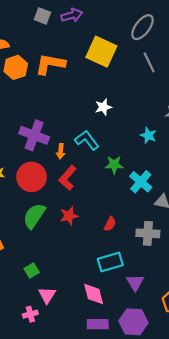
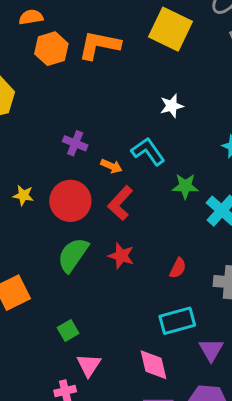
purple cross: (34, 135) -> (75, 143), size x0.6
orange arrow: (61, 151) -> (111, 166), turned -72
red star: (69, 216) -> (121, 256), turned 30

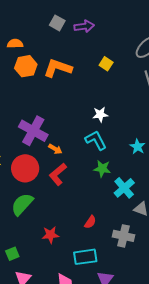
yellow square: (170, 29) -> (106, 64), size x0.5
purple cross: (75, 143) -> (33, 131), size x1.8
cyan L-shape: (148, 151) -> (96, 140), moved
red star: (121, 256) -> (50, 235), moved, turned -30

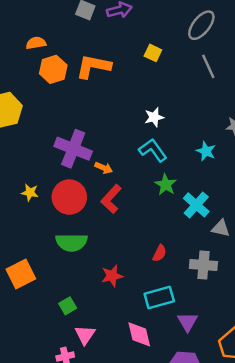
green star: (102, 169) -> (166, 185), turned 30
green semicircle: (22, 204) -> (72, 242), turned -125

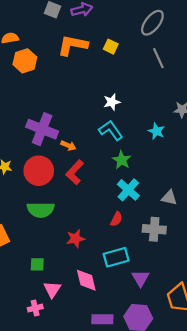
orange L-shape: (93, 66) -> (73, 45), moved
cyan cross: (196, 205) -> (128, 190), moved
green square: (68, 306) -> (37, 264), turned 32
pink diamond: (139, 334) -> (86, 280), moved

